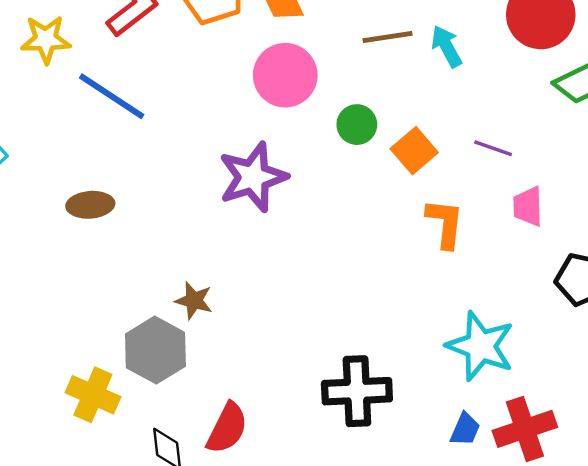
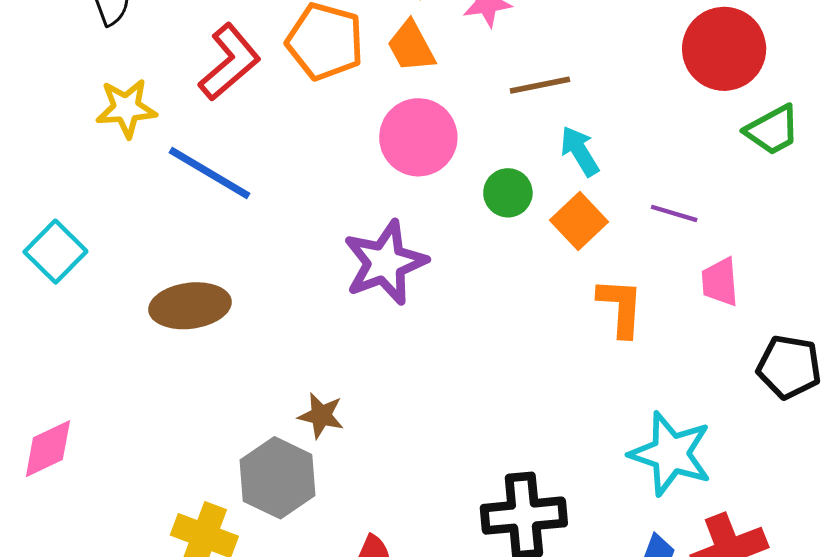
cyan arrow: (447, 46) -> (580, 151), moved
brown ellipse: (90, 205) -> (190, 306), size x1.4

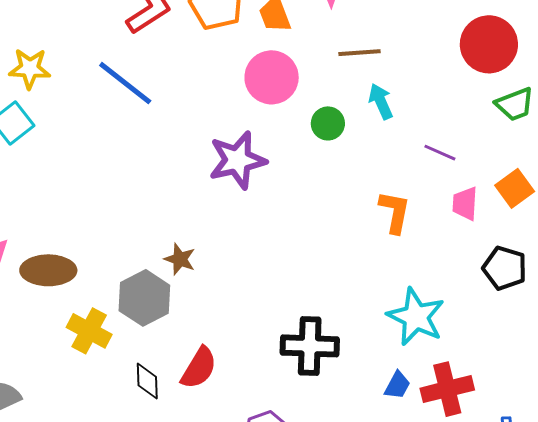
yellow star: (126, 108) -> (30, 69), moved
orange square: (579, 221) -> (515, 188), moved
brown ellipse: (190, 306) -> (48, 270), moved

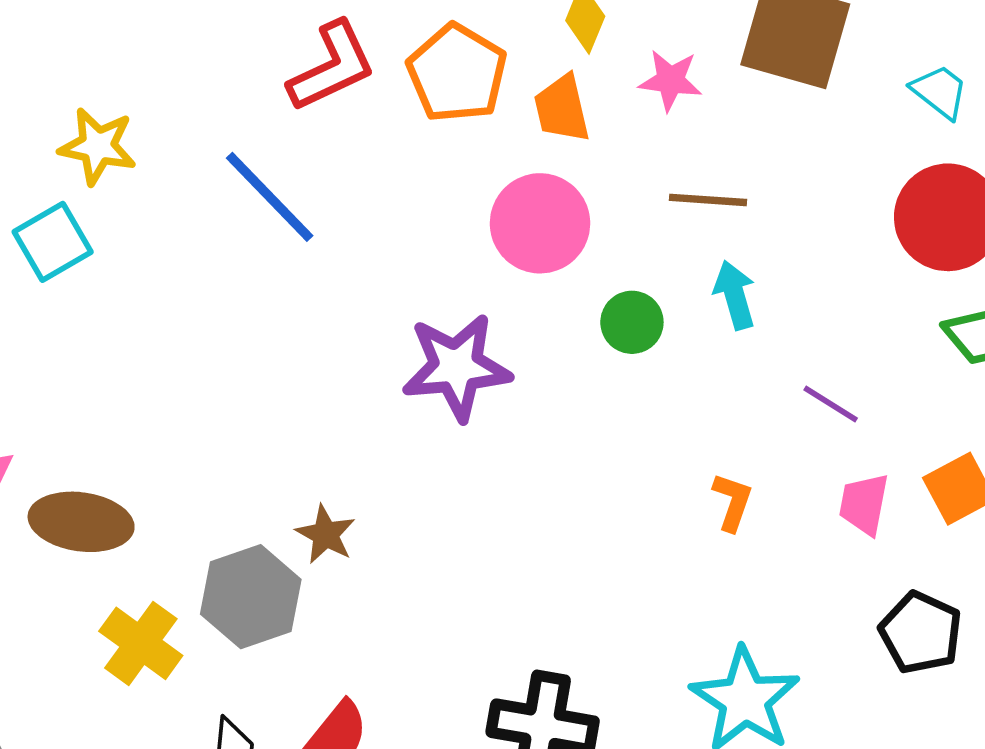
orange L-shape: (395, 212) -> (732, 502), size x0.7

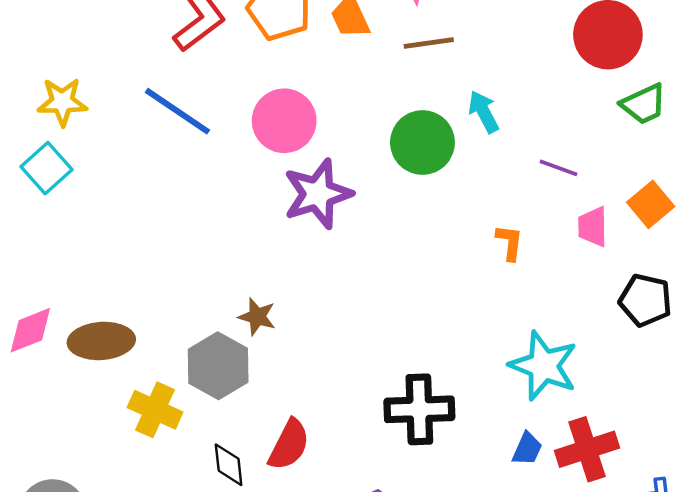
brown line: (708, 200) -> (429, 43), moved
pink circle: (540, 223) -> (284, 121), moved
green circle: (632, 322) -> (422, 142), size x1.6

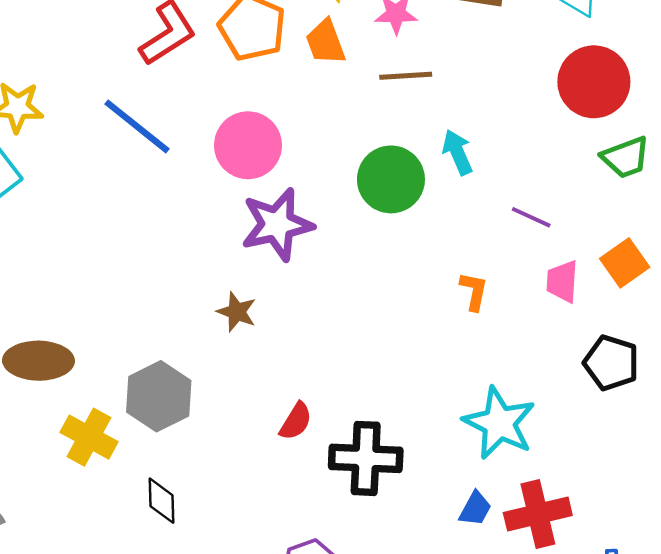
brown star: (257, 317) -> (237, 312), moved
red semicircle: (289, 445) -> (296, 421), moved, size x0.7

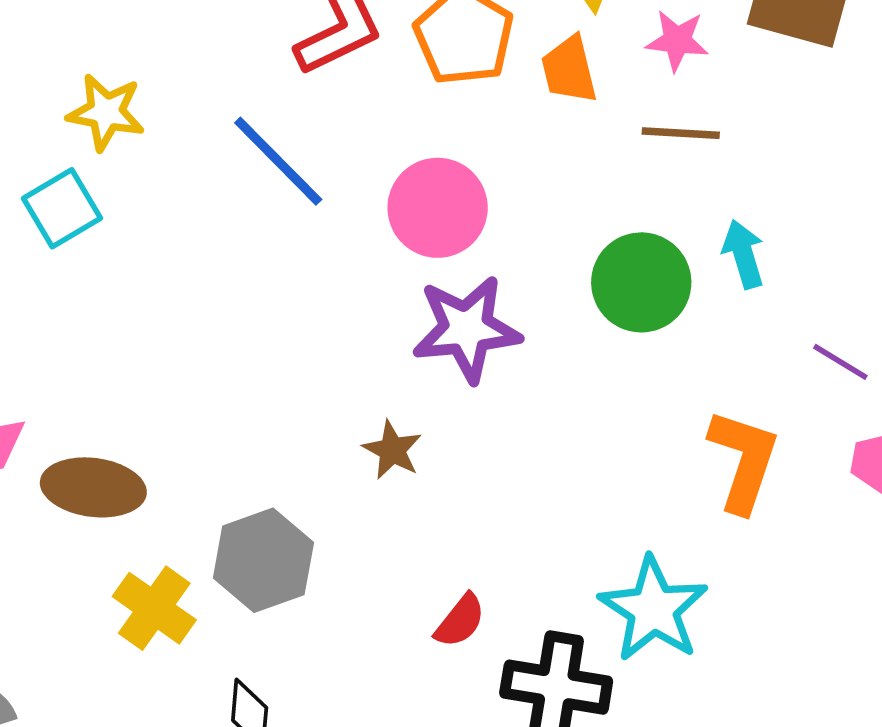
orange L-shape: (474, 291) -> (743, 461), size x1.8
cyan star: (499, 423) -> (653, 609), moved

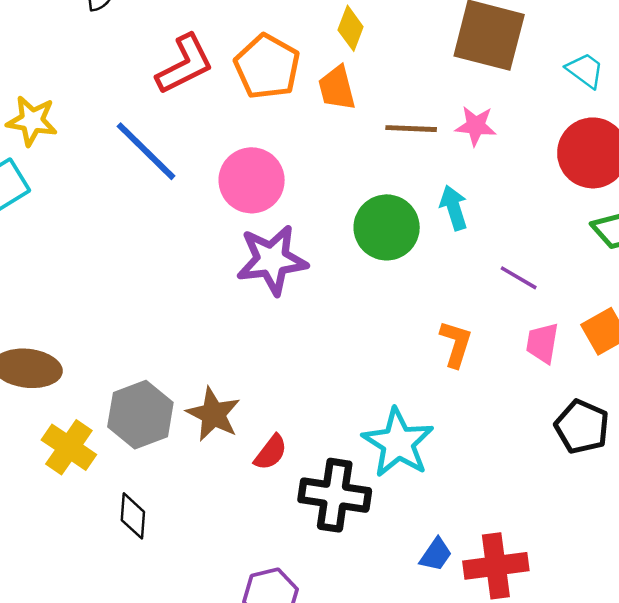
pink star: (677, 41) -> (476, 126), moved
brown star: (392, 450) -> (213, 414), moved, size x1.4
orange L-shape: (743, 461) -> (456, 344), size x0.7

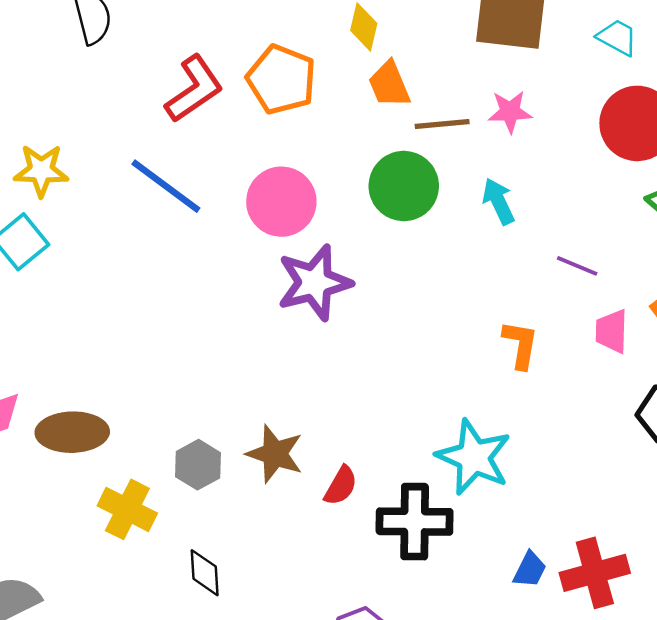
orange trapezoid: (337, 88) -> (389, 84), moved
green circle: (387, 227) -> (404, 186), moved
gray hexagon: (140, 415) -> (198, 465), size x0.7

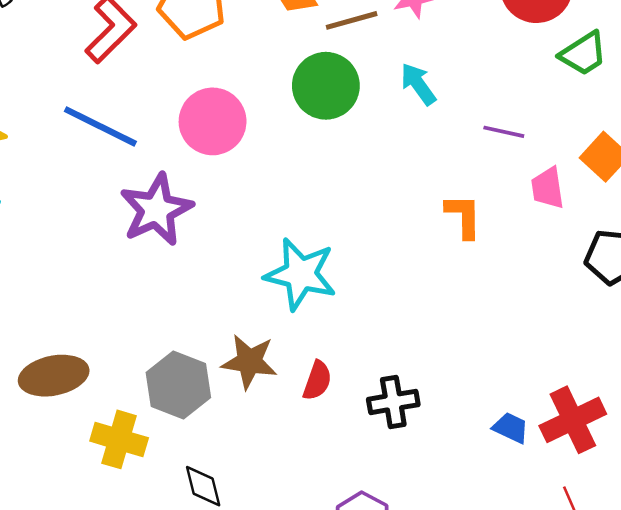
purple star: (314, 283) -> (156, 210), moved
cyan star: (474, 457) -> (301, 274), moved
gray hexagon: (198, 465) -> (178, 385), size x1.4
black cross: (415, 522) -> (393, 402), size x0.7
blue trapezoid: (530, 570) -> (511, 428), turned -81

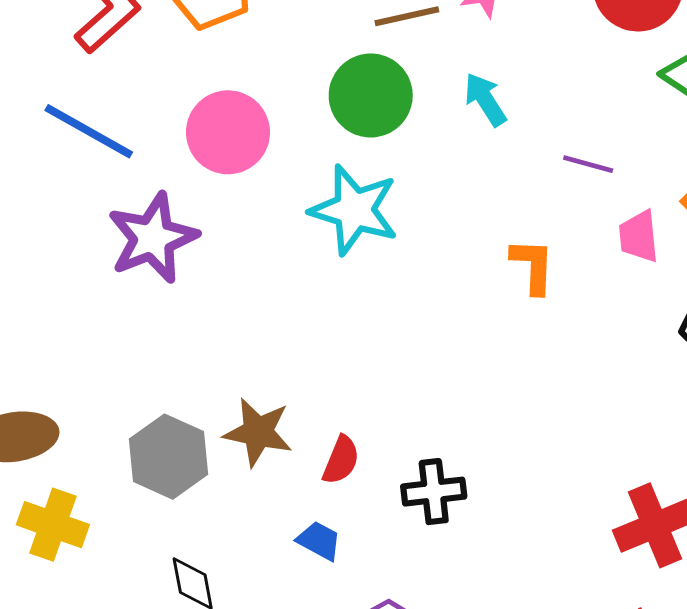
cyan star: (301, 274) -> (354, 210), moved
blue trapezoid: (511, 428) -> (319, 541), moved
yellow cross: (119, 439) -> (53, 525), moved

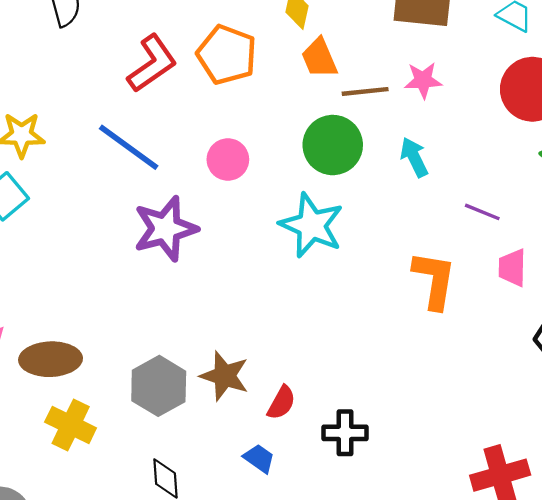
pink circle: (228, 132) -> (228, 160), size x0.7
orange L-shape: (533, 266) -> (434, 280), size x1.4

